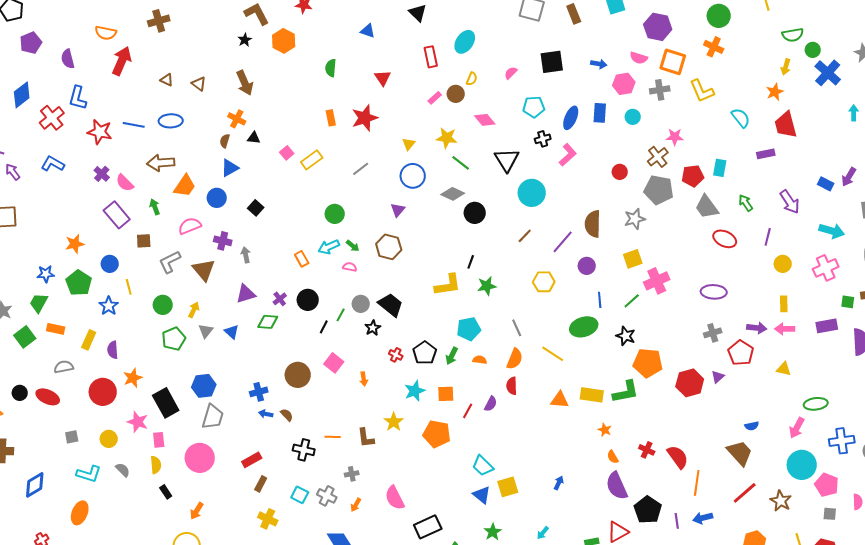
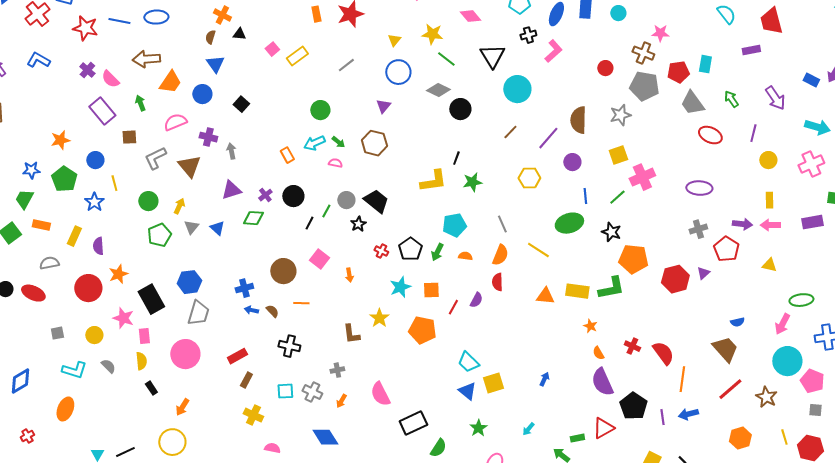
brown cross: (658, 157) -> (643, 53), turned -30
blue triangle: (230, 168) -> (215, 64), turned -36
orange line: (333, 437) -> (301, 303), moved
cyan square: (300, 495) -> (285, 391), turned -30

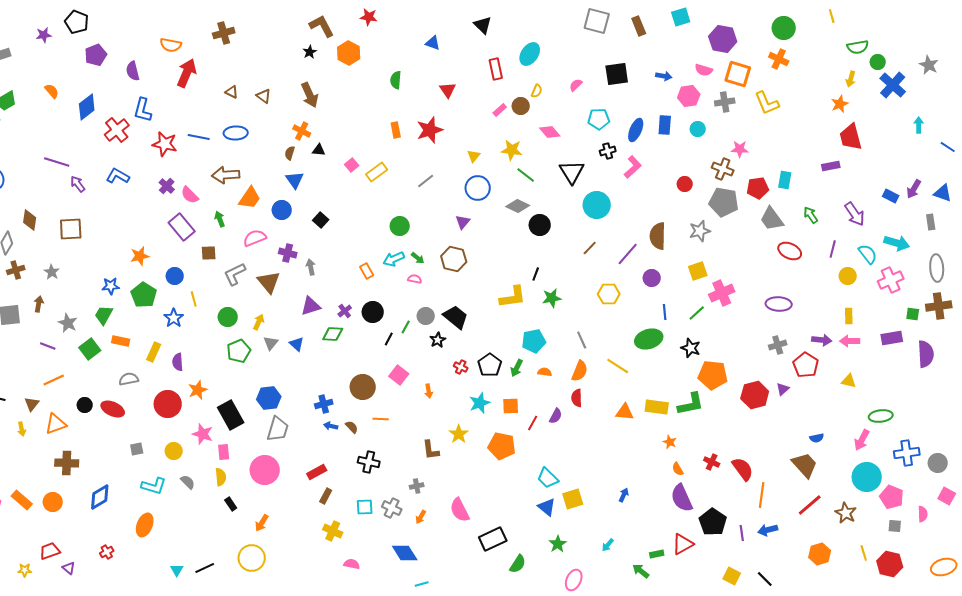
cyan semicircle: (726, 14) -> (868, 254), moved

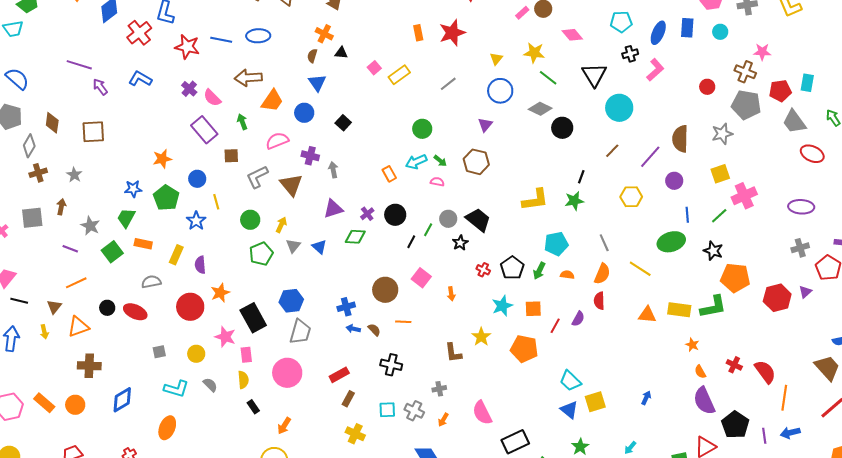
black line: (536, 274) -> (581, 177), moved

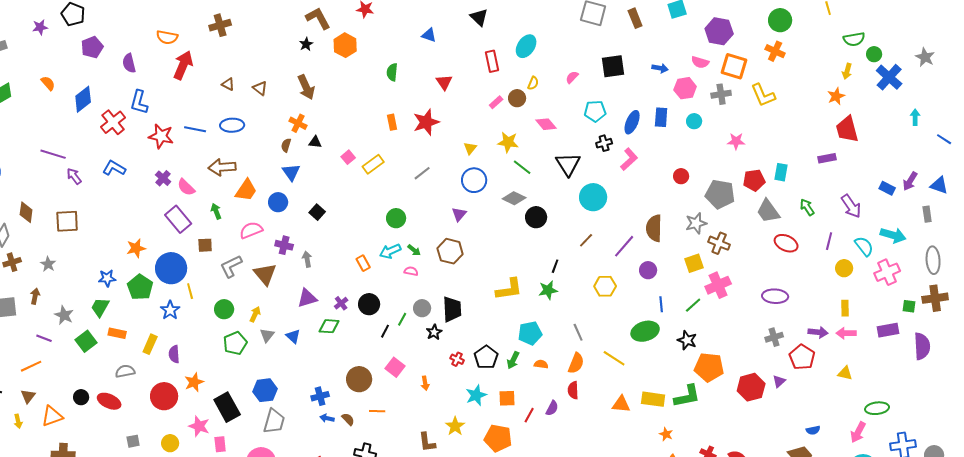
brown cross: (745, 72) -> (719, 243), moved
blue circle: (197, 179) -> (171, 268), size x1.8
black trapezoid: (478, 220) -> (452, 309), turned 48
orange line: (76, 283) -> (31, 366), moved

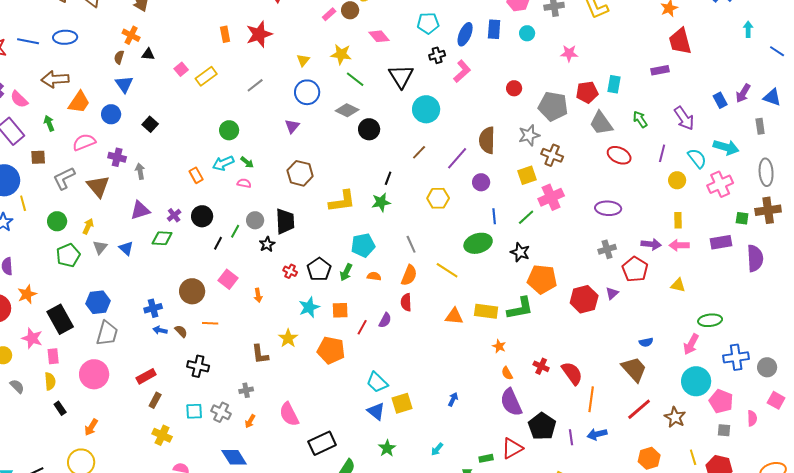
blue rectangle: (887, 188) -> (720, 100), turned 35
brown hexagon: (450, 251) -> (300, 173), moved

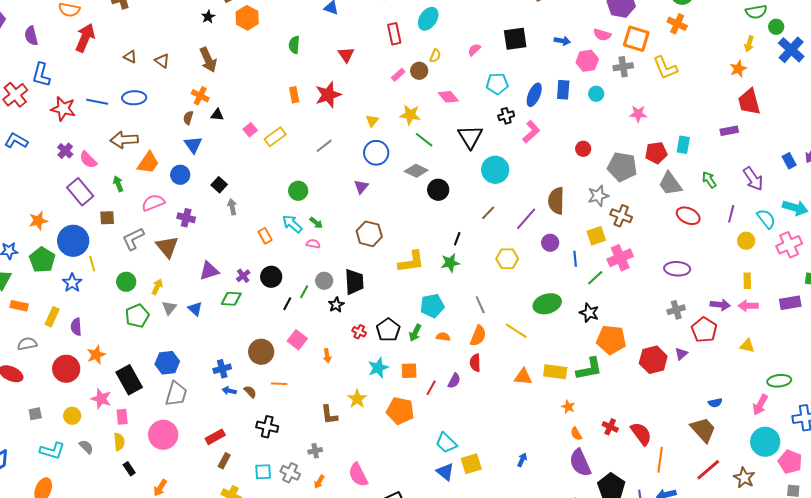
cyan arrow: (223, 163) -> (292, 224), turned 65
gray arrow: (140, 171) -> (232, 207), moved
blue line: (494, 216) -> (575, 259), moved

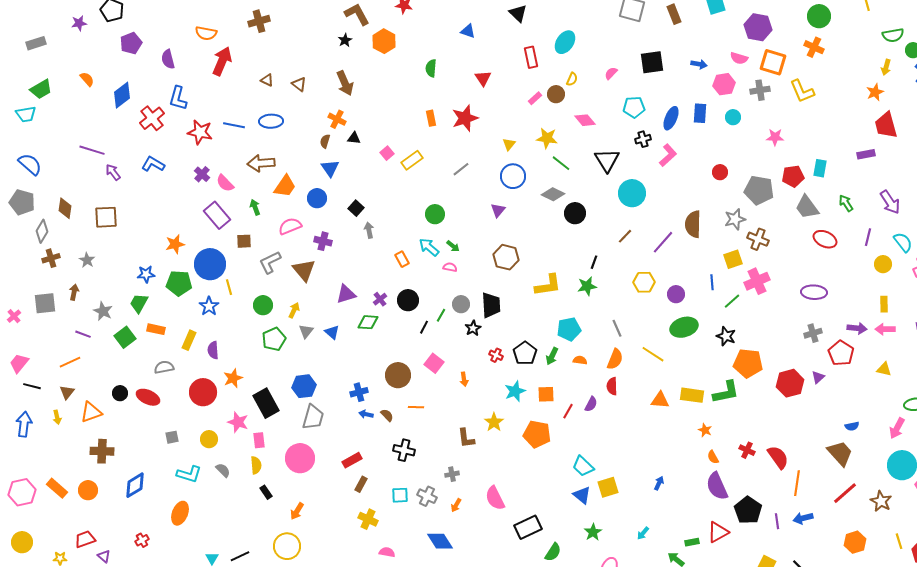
purple circle: (550, 243) -> (676, 294), moved
green pentagon: (42, 260) -> (179, 283), turned -30

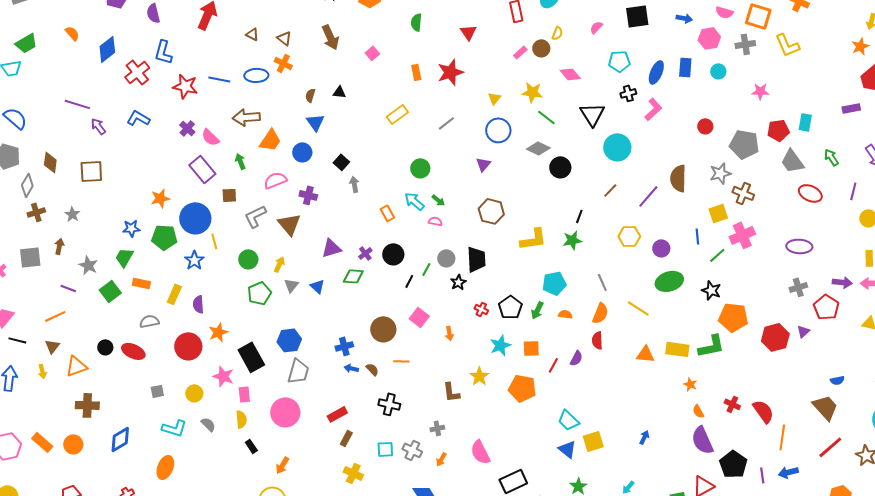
orange cross: (337, 119) -> (283, 63), moved
pink square: (387, 153) -> (372, 53), moved

